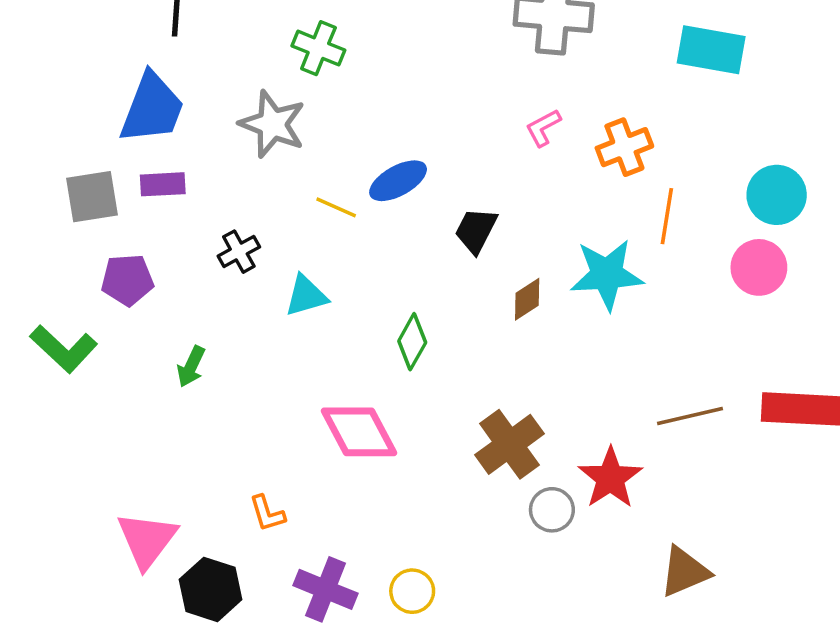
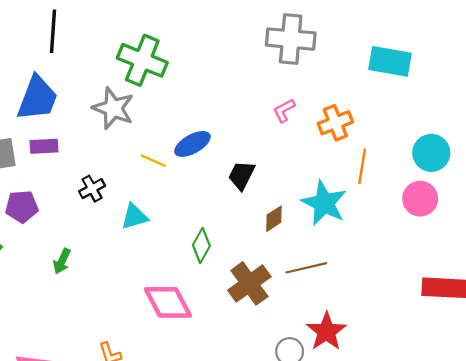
green cross: (318, 48) -> (142, 60), size x1.5
cyan star: (607, 275) -> (324, 203), turned 30
brown line: (690, 416) -> (306, 268), moved
brown cross: (509, 444) -> (249, 283), moved

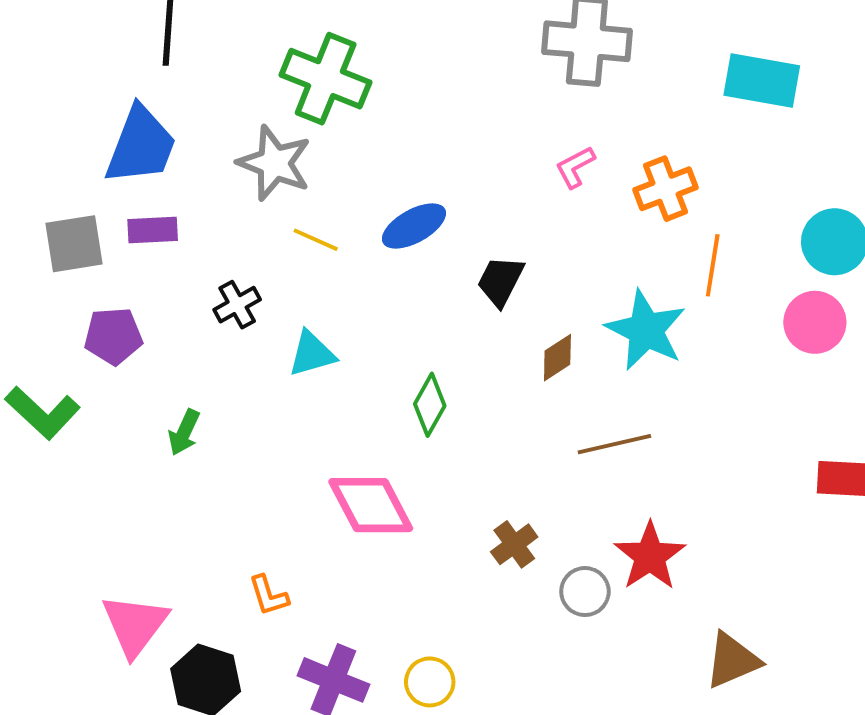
yellow line: (153, 161) -> (316, 240), moved
brown cross: (249, 283) -> (514, 544), moved, size x0.6

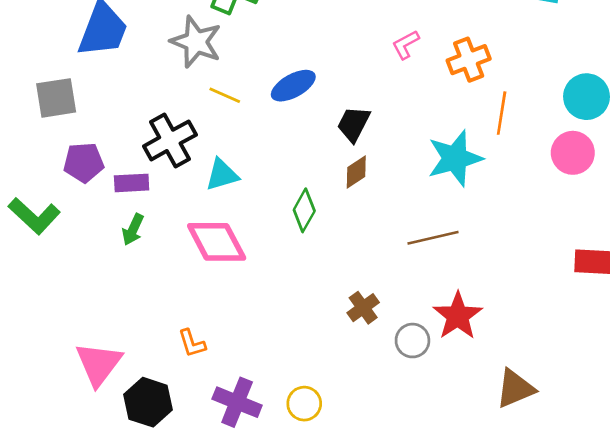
purple rectangle: (153, 230) -> (132, 183), moved
black cross: (237, 305) -> (170, 140), size x1.6
cyan star: (646, 330) -> (455, 158), turned 30
brown diamond: (557, 358) -> (356, 172), moved
pink diamond: (371, 505) -> (217, 242), moved

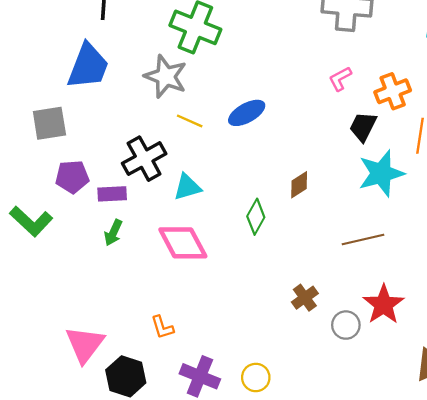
black trapezoid: (354, 124) -> (363, 127), moved

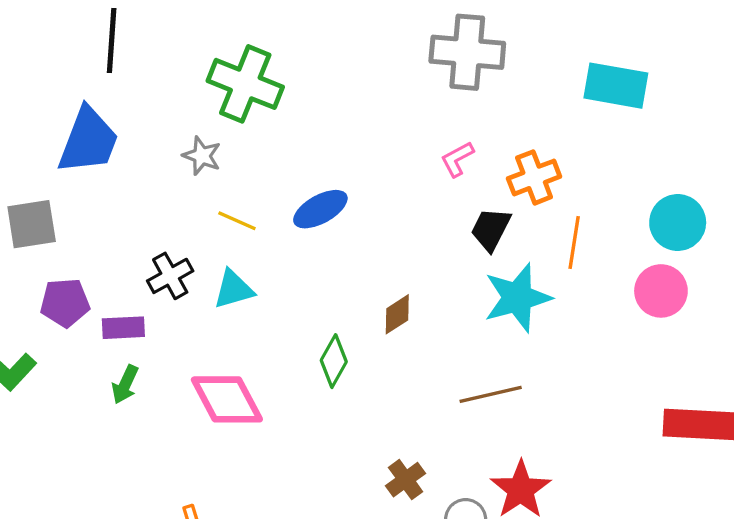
gray star: (166, 76) -> (202, 156), size x0.6
black cross: (144, 159) -> (170, 276), size x0.7
cyan triangle: (187, 187) -> (234, 289), moved

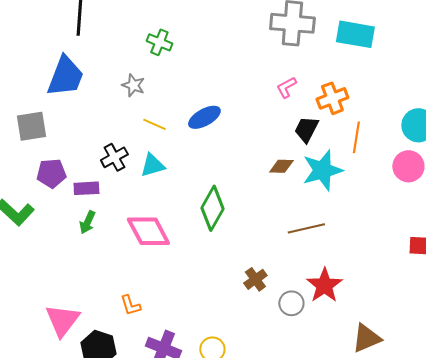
green cross: (245, 84) -> (159, 42), size x0.6
cyan rectangle: (616, 86) -> (355, 34), moved
brown diamond: (397, 314) -> (281, 166), moved, turned 35
green diamond: (334, 361) -> (212, 208), size x1.4

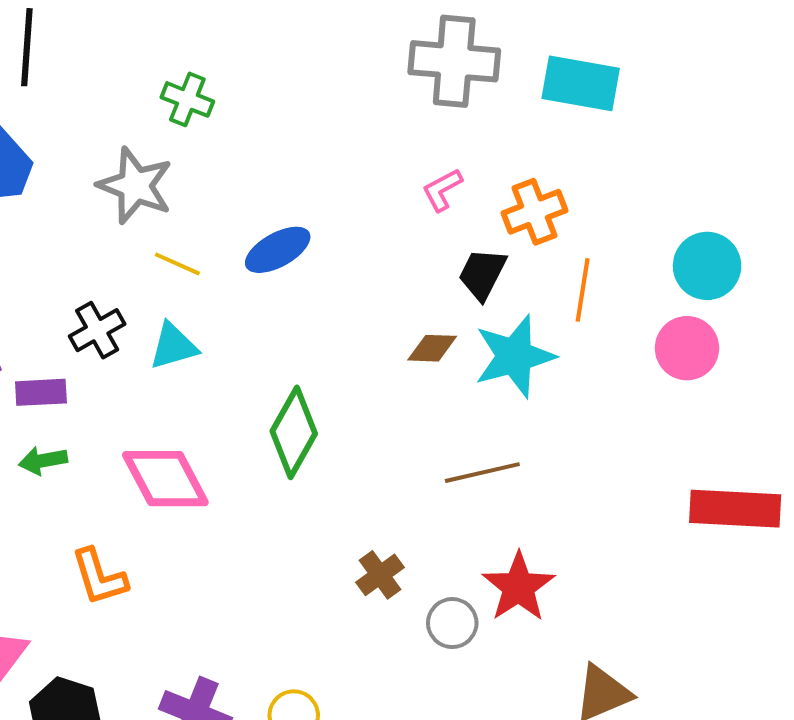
gray star: (133, 85) -> (135, 186), size x1.6
green arrow: (87, 222) -> (43, 461), turned 55
orange L-shape: (130, 305) -> (99, 577), moved, size x1.4

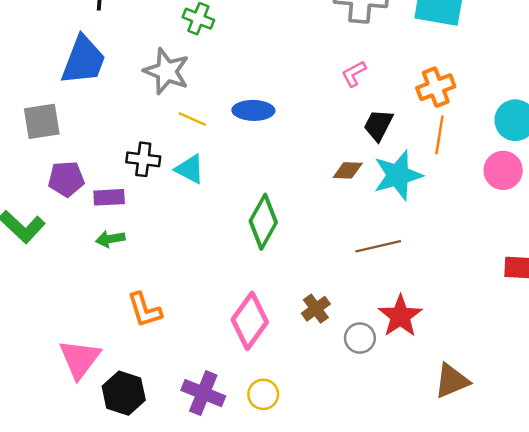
orange cross: (534, 212) -> (436, 87), moved
blue ellipse: (278, 250) -> (253, 110), turned 30
black cross: (97, 330) -> (143, 159), turned 36
cyan triangle: (173, 346) -> (190, 169), turned 44
pink diamond: (165, 479) -> (250, 321), moved, turned 64

